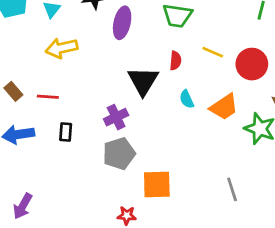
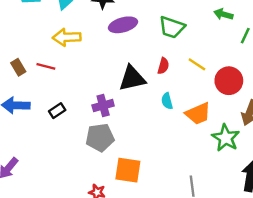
purple ellipse: (122, 23) -> (123, 25), turned 52
black triangle: (143, 81) -> (132, 78), turned 36
red line: (48, 97) -> (46, 66), moved
black rectangle: (66, 132) -> (57, 111), turned 42

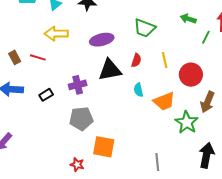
purple ellipse: (123, 25) -> (102, 40), moved
yellow line: (197, 64) -> (165, 60), turned 42
purple cross: (103, 105) -> (78, 85), moved

